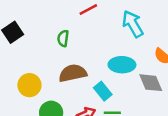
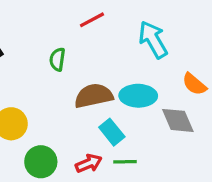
brown semicircle: (73, 73) -> (94, 96), moved

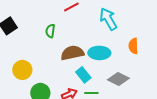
orange semicircle: (194, 84) -> (133, 46), turned 49
gray diamond: (178, 120) -> (118, 79), moved, turned -40

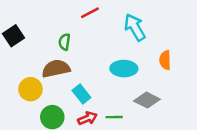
brown semicircle: (72, 53) -> (56, 69), moved
cyan rectangle: (83, 75) -> (81, 94), moved

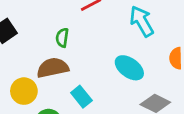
cyan ellipse: (124, 69) -> (129, 68), turned 35

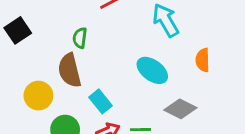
brown semicircle: (53, 68) -> (69, 70), turned -92

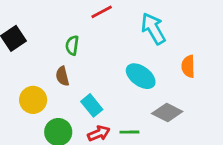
brown semicircle: (69, 70) -> (62, 76), size x0.6

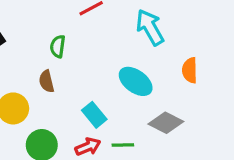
cyan rectangle: (92, 105) -> (94, 115), moved

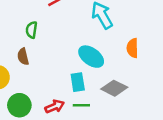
cyan rectangle: (94, 115) -> (78, 82), moved, turned 30

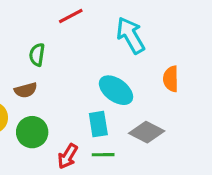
brown semicircle: (23, 57) -> (26, 90), turned -91
green circle: (19, 105) -> (32, 132), moved
red arrow: (55, 106) -> (68, 156), turned 144

